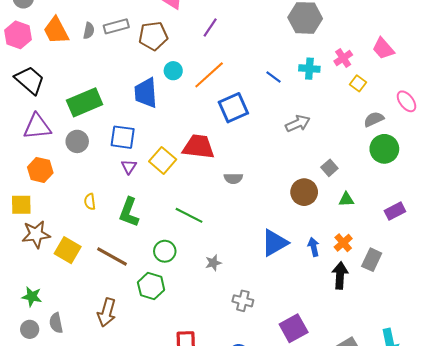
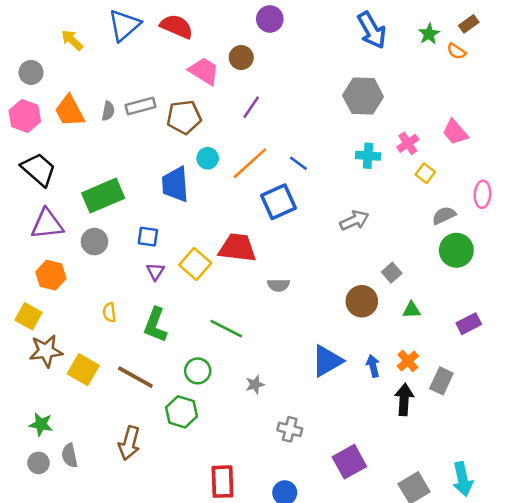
blue line: (273, 77) -> (298, 163), moved
pink ellipse: (406, 101) -> (482, 194), turned 40
blue square: (123, 137) -> (148, 237), size x0.7
yellow square: (21, 205) -> (29, 316), turned 30

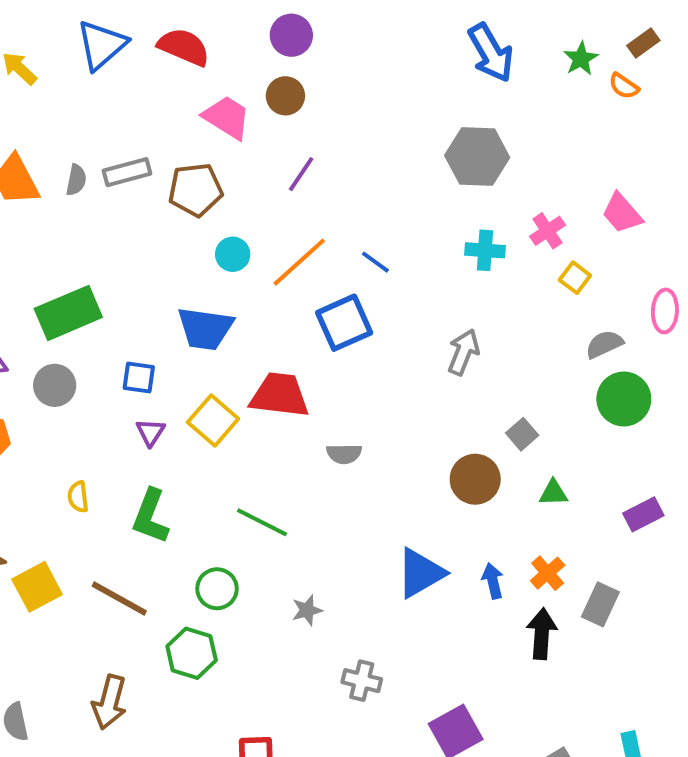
purple circle: (270, 19) -> (291, 35), moved
blue trapezoid: (175, 184) -> (205, 329), moved, turned -78
gray arrow: (354, 220) -> (463, 352), turned -44
yellow square: (83, 370) -> (37, 587), turned 32

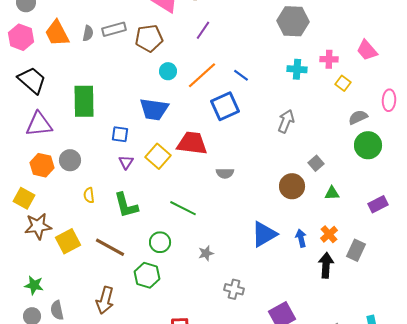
pink cross: (548, 231) -> (329, 59), turned 36
green rectangle: (68, 313) -> (84, 101), turned -68
gray circle: (55, 385) -> (70, 160), moved
green L-shape: (151, 516) -> (126, 205), turned -36

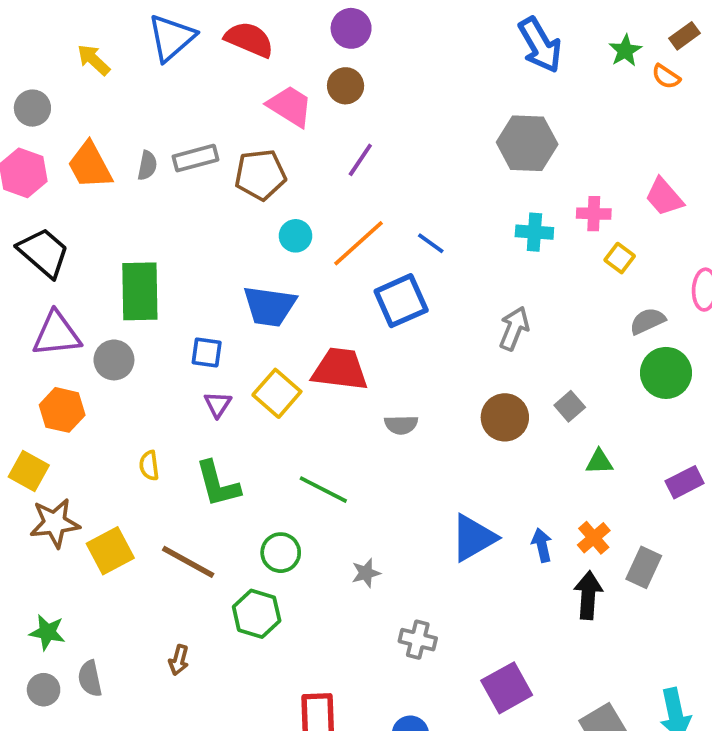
gray circle: (70, 160) -> (114, 360), moved
brown circle: (292, 186) -> (505, 417), moved
brown arrow: (105, 300) -> (179, 660), size x0.6

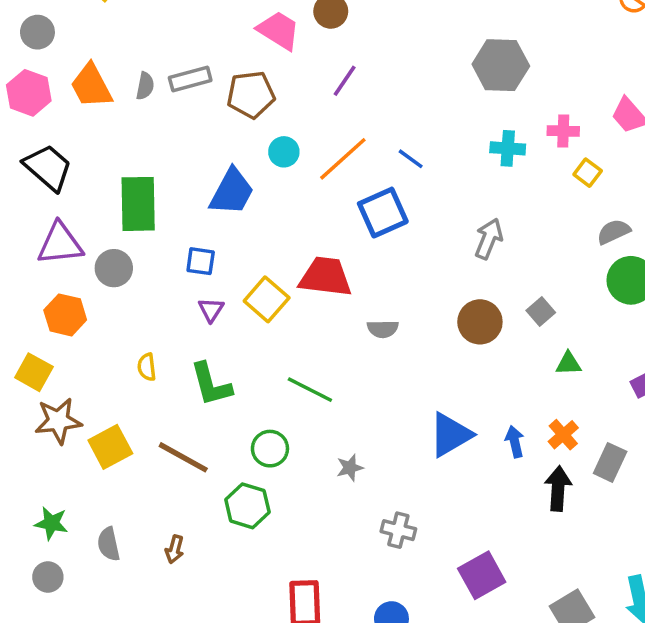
blue trapezoid: (270, 306) -> (232, 192), moved, turned -70
gray semicircle: (90, 679) -> (109, 544), moved

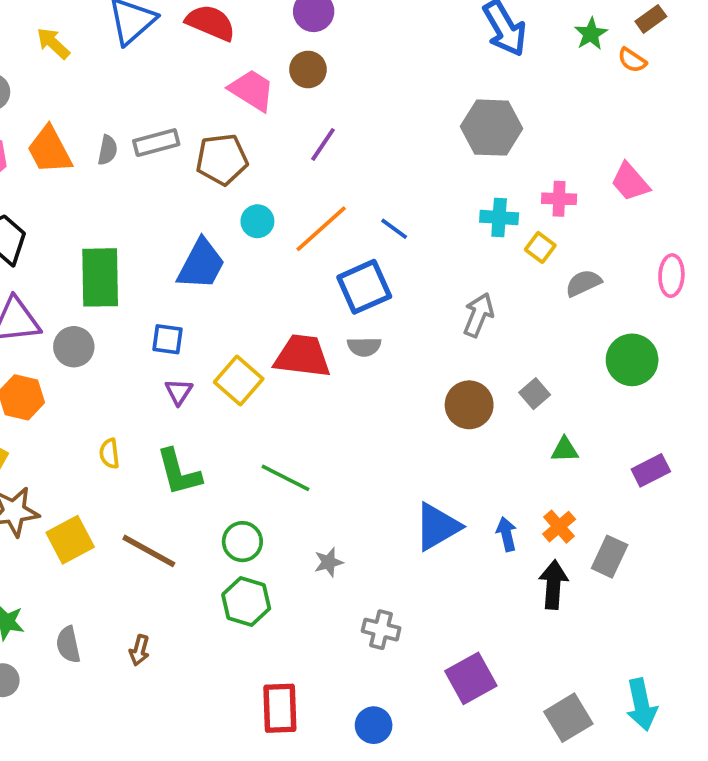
yellow square: (588, 173) -> (540, 247), moved
gray semicircle: (614, 232) -> (583, 283), moved
gray semicircle: (383, 329) -> (364, 347), moved
green hexagon: (247, 506) -> (246, 602), moved

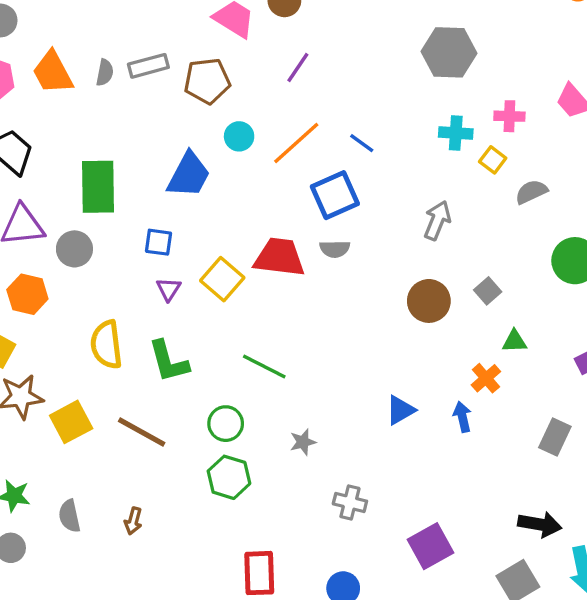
yellow semicircle: (109, 454) -> (106, 345), size x1.8
blue triangle: (437, 527) -> (400, 410), size x0.7
orange cross: (559, 527) -> (486, 378), moved
black arrow: (553, 585) -> (540, 524), moved, turned 96

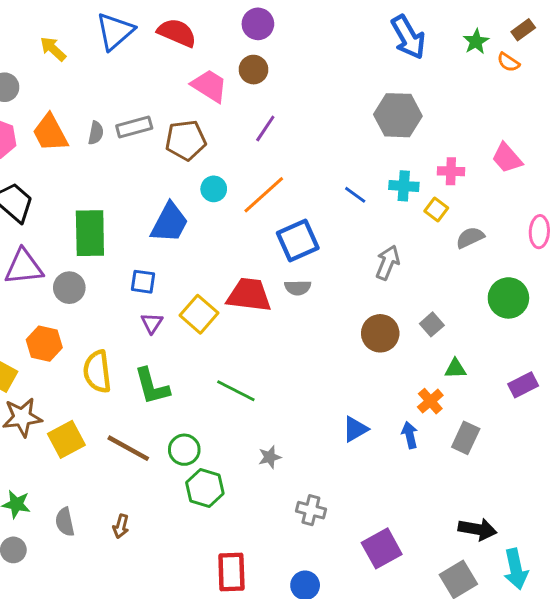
blue line: (362, 143) -> (355, 195), moved
orange hexagon: (27, 294) -> (44, 344), moved
green circle: (226, 424) -> (184, 450), moved
gray rectangle: (555, 437) -> (466, 438), moved

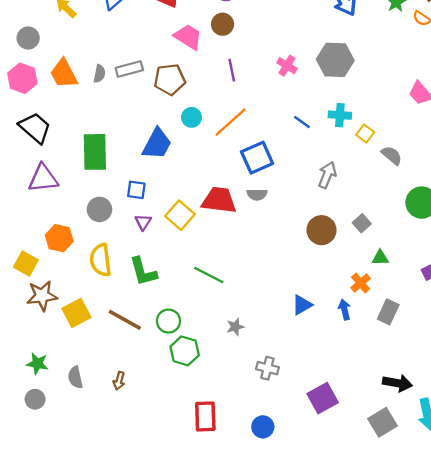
purple line: (265, 128) -> (232, 70), turned -45
pink cross: (451, 171) -> (287, 66), moved, turned 30
gray semicircle: (470, 238) -> (392, 155), turned 65
gray circle: (69, 288) -> (99, 209), moved

